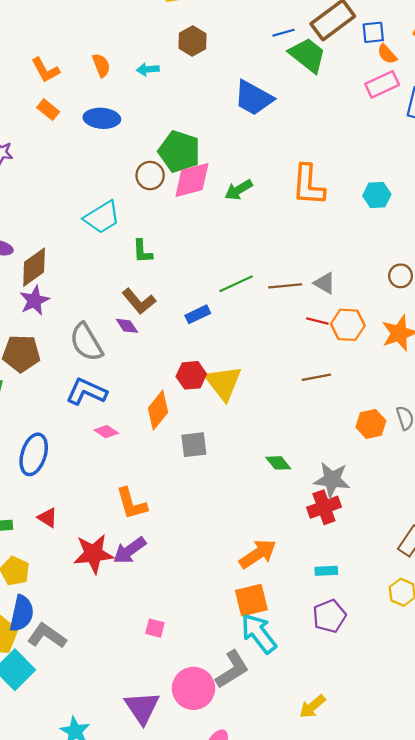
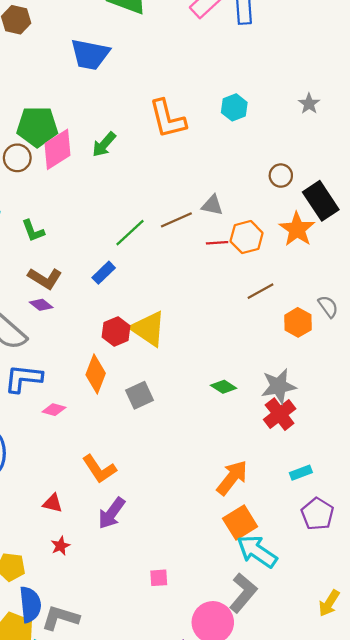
brown line: (316, 377) -> (260, 291), moved
red triangle: (48, 518) -> (53, 503), moved
red star: (93, 554) -> (60, 546), moved, size x0.5

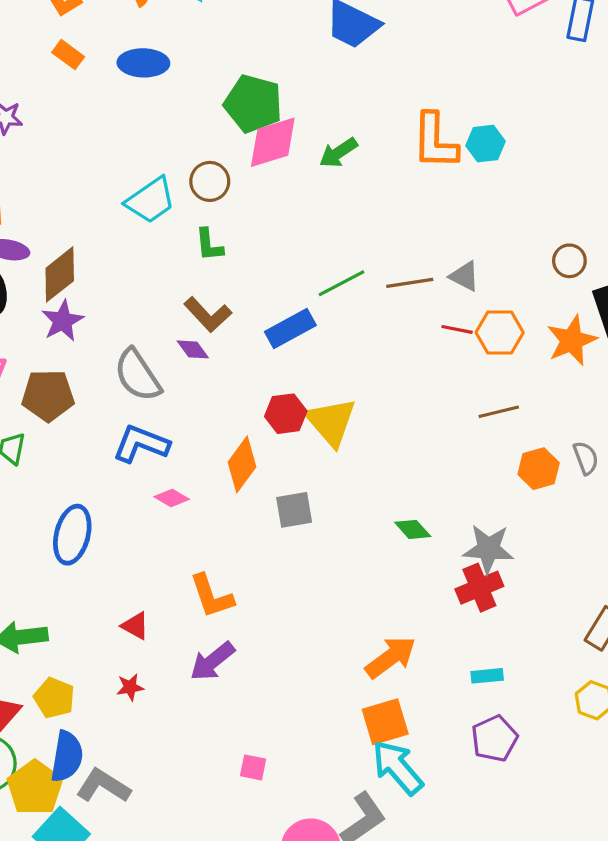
cyan hexagon: (234, 107) -> (486, 144), moved
brown circle: (17, 158) -> (210, 181), moved
blue rectangle: (104, 273) -> (290, 328), size x1.4

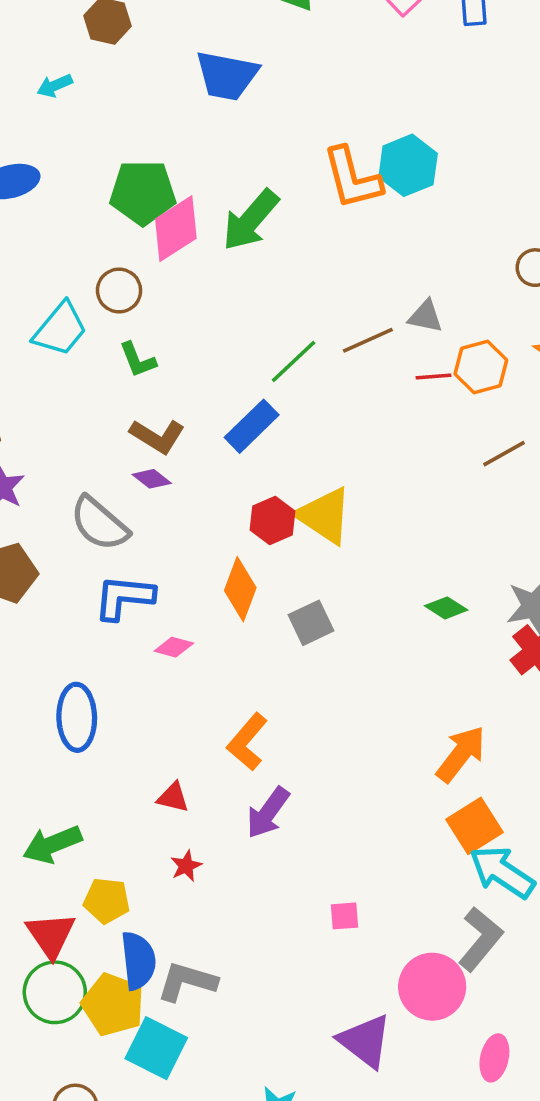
cyan hexagon: (486, 144) -> (408, 165), size x1.4
green arrow: (338, 153) -> (250, 220), size x1.5
orange L-shape: (212, 596) -> (247, 742), turned 75

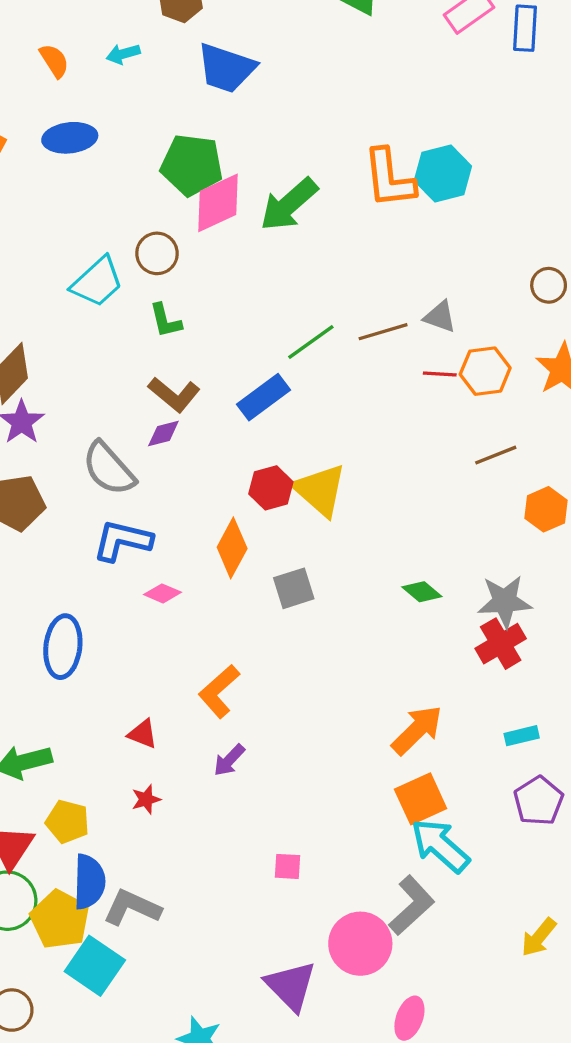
blue trapezoid: (227, 76) -> (226, 68), moved
purple diamond: (152, 479) -> (163, 433), turned -60
purple arrow: (268, 813) -> (229, 760), size x0.7

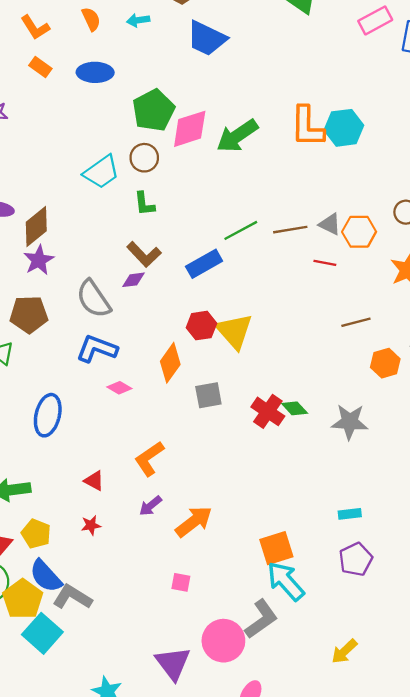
green pentagon: (192, 165) -> (154, 110), moved, turned 30
orange hexagon: (485, 371) -> (359, 232), moved
red cross: (501, 644) -> (268, 411), moved, turned -32
orange arrow: (417, 730) -> (194, 522), moved
blue semicircle: (89, 882) -> (46, 576), turned 129

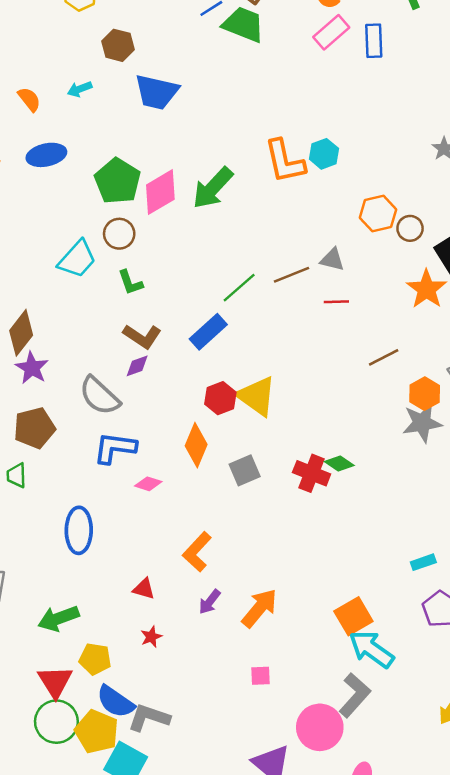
cyan hexagon: (344, 128) -> (324, 154), size x0.7
orange hexagon: (359, 232) -> (378, 214), moved
gray star: (350, 422) -> (422, 423), moved

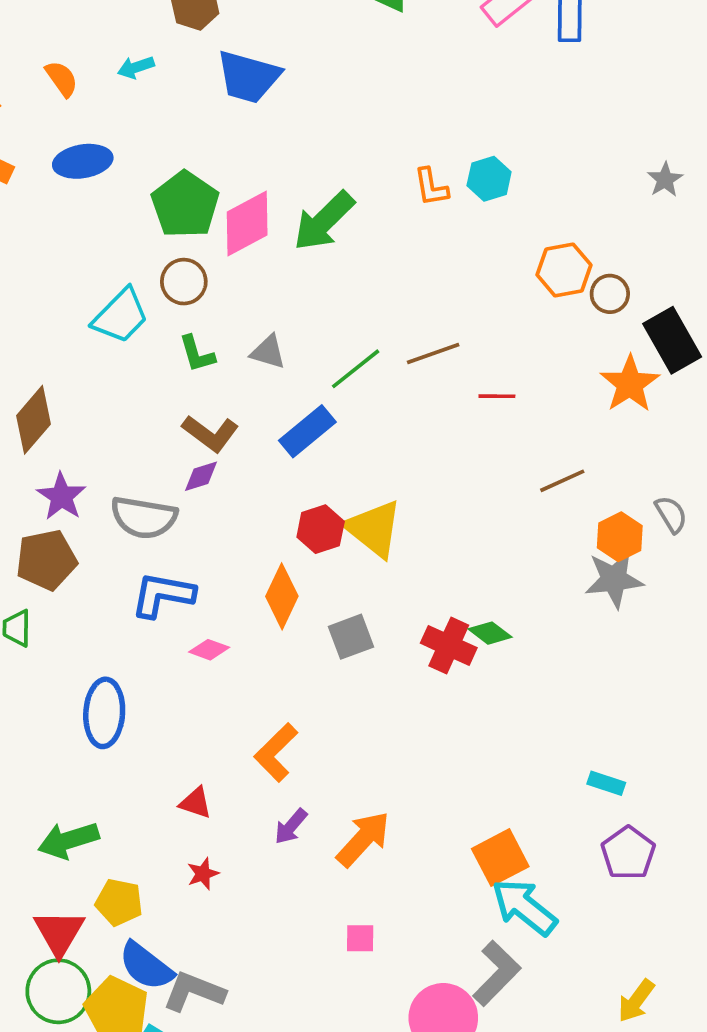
orange L-shape: (285, 161) -> (431, 187), size x0.6
gray triangle: (332, 260) -> (268, 352), moved
purple star: (32, 368) -> (62, 496), moved
gray semicircle: (99, 396) -> (144, 517), turned -36
cyan rectangle: (423, 562) -> (606, 783), turned 35

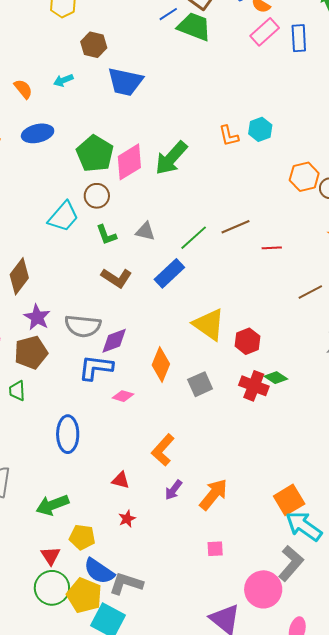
purple diamond: (201, 476) -> (114, 341), moved, size x1.4
red hexagon: (321, 529) -> (248, 341), moved
red triangle: (59, 933) -> (50, 556), size x0.7

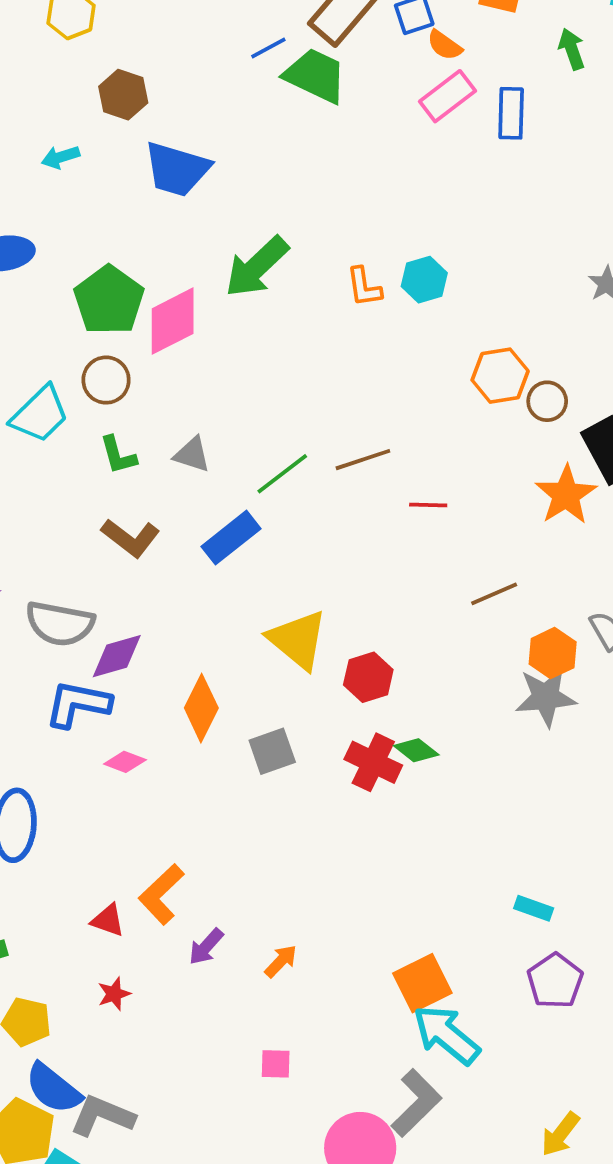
green arrow: (171, 158) -> (257, 267), moved
orange L-shape: (163, 450) -> (161, 894), moved
orange arrow: (214, 494) -> (281, 961), size x0.6

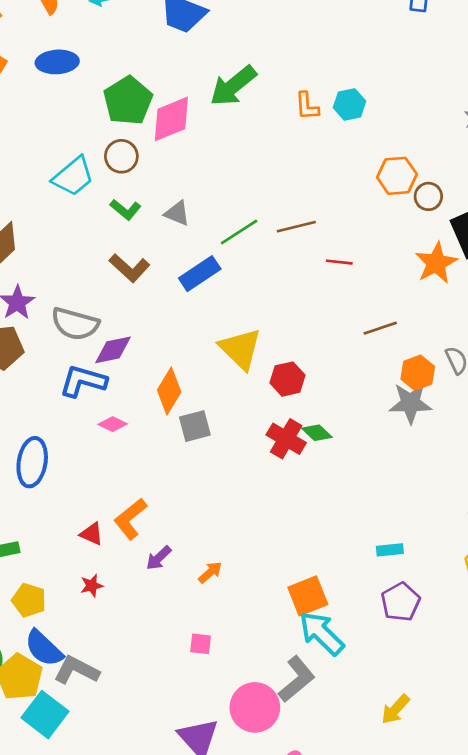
green L-shape: (118, 455) -> (125, 209), turned -40
gray square: (272, 751) -> (195, 426), moved
cyan rectangle: (534, 908) -> (390, 550), turned -30

